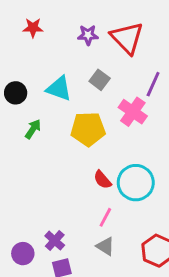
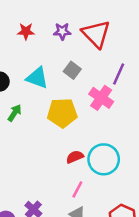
red star: (33, 28) -> (26, 31), moved
red semicircle: (102, 180) -> (75, 157), turned 108

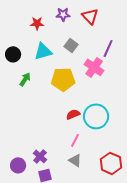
red star: (26, 31) -> (37, 23), moved
red triangle: (96, 34) -> (90, 16), size x0.7
cyan triangle: (37, 78) -> (43, 51), turned -36

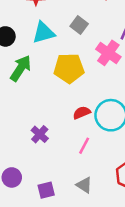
green arrow: (25, 79) -> (21, 68), size x1.5
purple cross: (40, 156) -> (40, 134), moved
gray triangle: (75, 160) -> (84, 185), moved

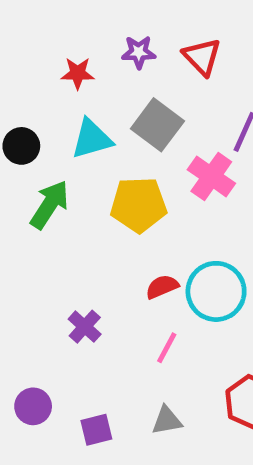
gray square: (79, 25) -> (157, 125), size x1.5
gray triangle: (84, 185) -> (167, 420), turned -42

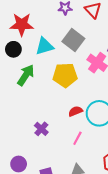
red star: (78, 73) -> (22, 24), moved, size x1.6

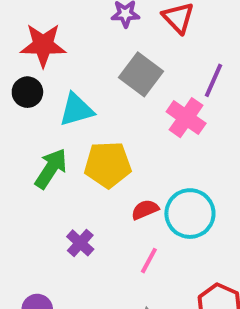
cyan triangle: (44, 46) -> (76, 110), moved
green arrow: (26, 75) -> (51, 168), moved
yellow pentagon: (65, 75) -> (108, 165), moved

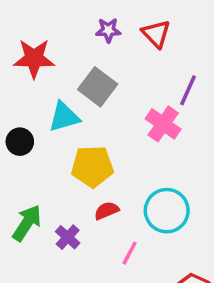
gray square: (141, 74) -> (98, 87), moved
black circle: (27, 92) -> (20, 142), moved
green arrow: (51, 168) -> (27, 223), moved
red semicircle: (145, 210) -> (107, 211), moved

